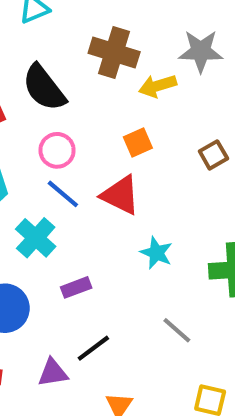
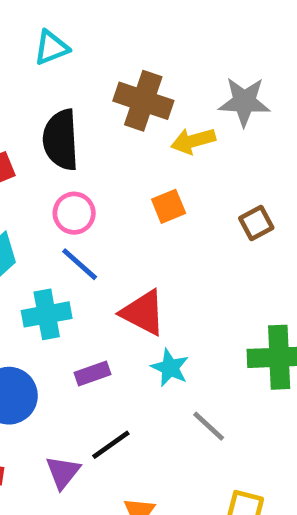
black semicircle: (44, 88) -> (61, 140), turned 33
red triangle: (120, 195) -> (143, 313), moved
cyan cross: (36, 238) -> (47, 314), turned 36
cyan star: (156, 253) -> (170, 368), moved
purple triangle: (53, 373) -> (63, 472), turned -44

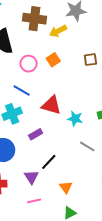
pink circle: (74, 213) -> (29, 64), moved
brown square: (256, 223) -> (90, 60), turned 32
cyan star: (170, 368) -> (75, 119), moved

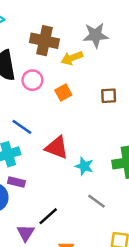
pink circle: (29, 64) -> (32, 80), moved
purple rectangle: (36, 134) -> (16, 182), moved, turned 40

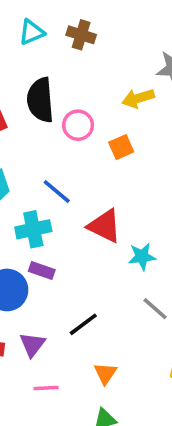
brown cross: (44, 41) -> (81, 35), moved, size x0.7
cyan star: (84, 166) -> (142, 256), turned -30
purple triangle: (26, 233) -> (32, 345), moved

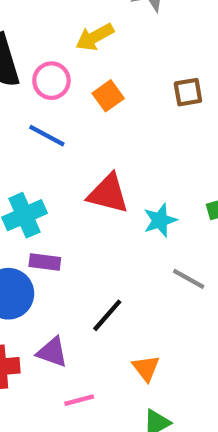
yellow arrow: (138, 98) -> (95, 37), moved
blue line: (57, 191) -> (47, 136), moved
purple triangle: (32, 345) -> (52, 352), turned -36

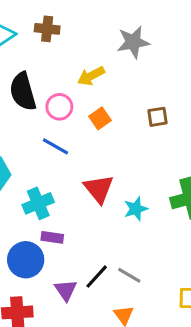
red triangle: (108, 194) -> (99, 189), turned 36
gray line: (189, 279) -> (129, 275), moved
purple triangle: (52, 352) -> (66, 290), moved, turned 35

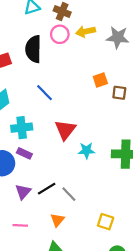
yellow arrow: (91, 76) -> (86, 32), moved
pink circle: (59, 107) -> (60, 34), moved
orange square: (100, 118) -> (100, 80), moved

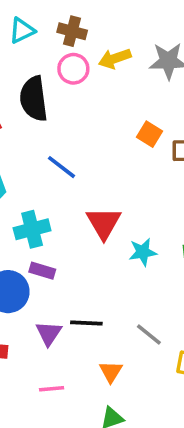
orange square: (100, 80) -> (150, 134), turned -32
black line: (47, 189) -> (86, 323), turned 42
gray line: (69, 194) -> (149, 334), moved

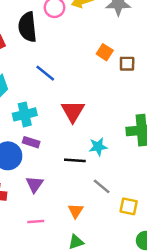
cyan star: (143, 252) -> (98, 147), moved
black line: (86, 323) -> (75, 160), moved

